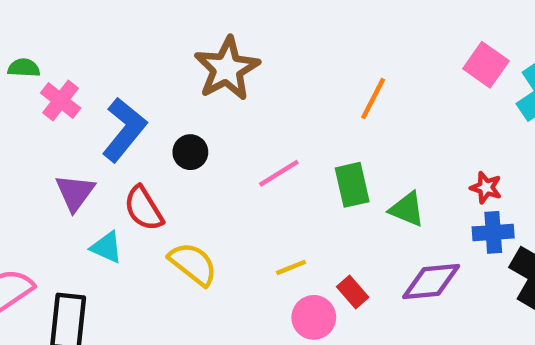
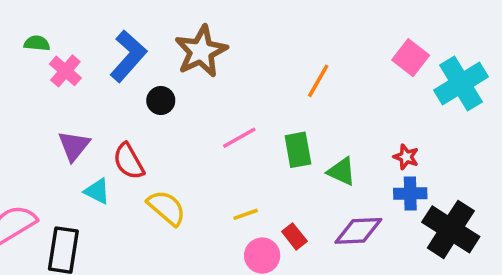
blue L-shape: (124, 130) -> (128, 56), moved
black circle: (190, 152) -> (161, 101), moved

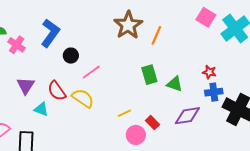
brown star: (201, 51) -> (128, 25), moved
pink line: (239, 138) -> (91, 72), moved
yellow semicircle: (166, 208) -> (83, 98), moved

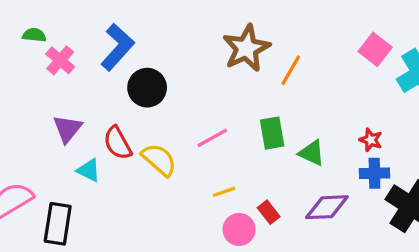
black circle: (71, 56) -> (147, 88), size x1.5
pink line: (91, 72) -> (212, 138), moved

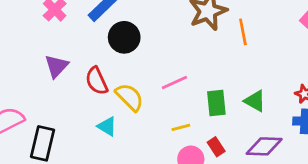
orange line: (291, 70) -> (243, 32), turned -45
green rectangle: (272, 133) -> (216, 103), moved
cyan triangle: (89, 170) -> (107, 126), moved

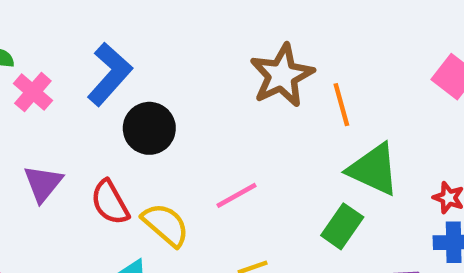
green triangle: (255, 101) -> (374, 169), moved, size x1.5
green rectangle: (216, 103) -> (342, 226), moved, turned 45

